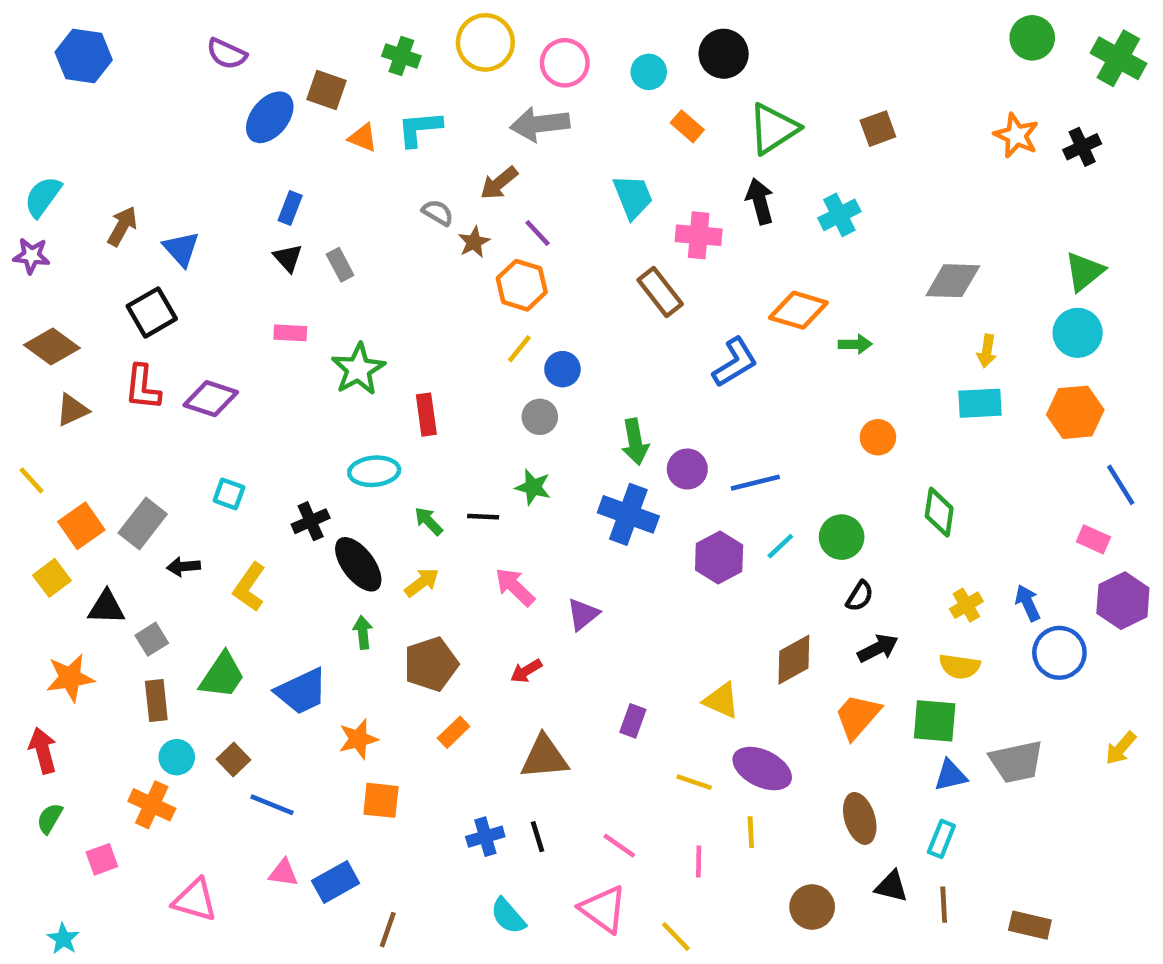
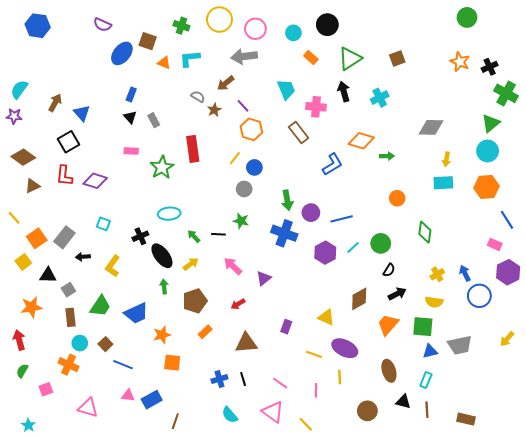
green cross: (1118, 58) -> (506, 93), moved
orange hexagon: (522, 285) -> (251, 129), moved
red rectangle: (426, 415) -> (193, 149), moved, size x1.4

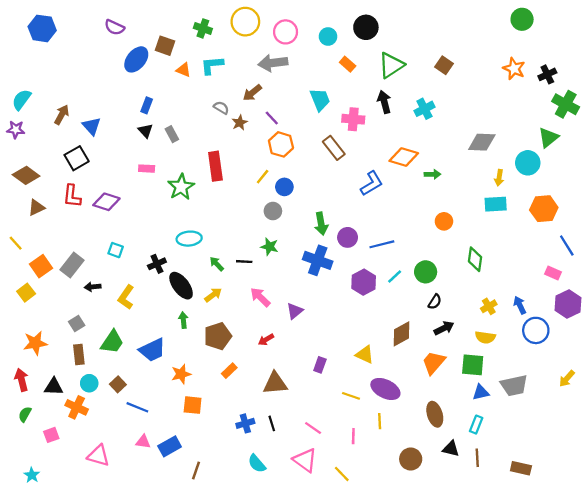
brown square: (397, 59) -> (444, 65), turned -35
cyan circle: (488, 151) -> (528, 163), moved
black triangle: (48, 275) -> (54, 387), moved

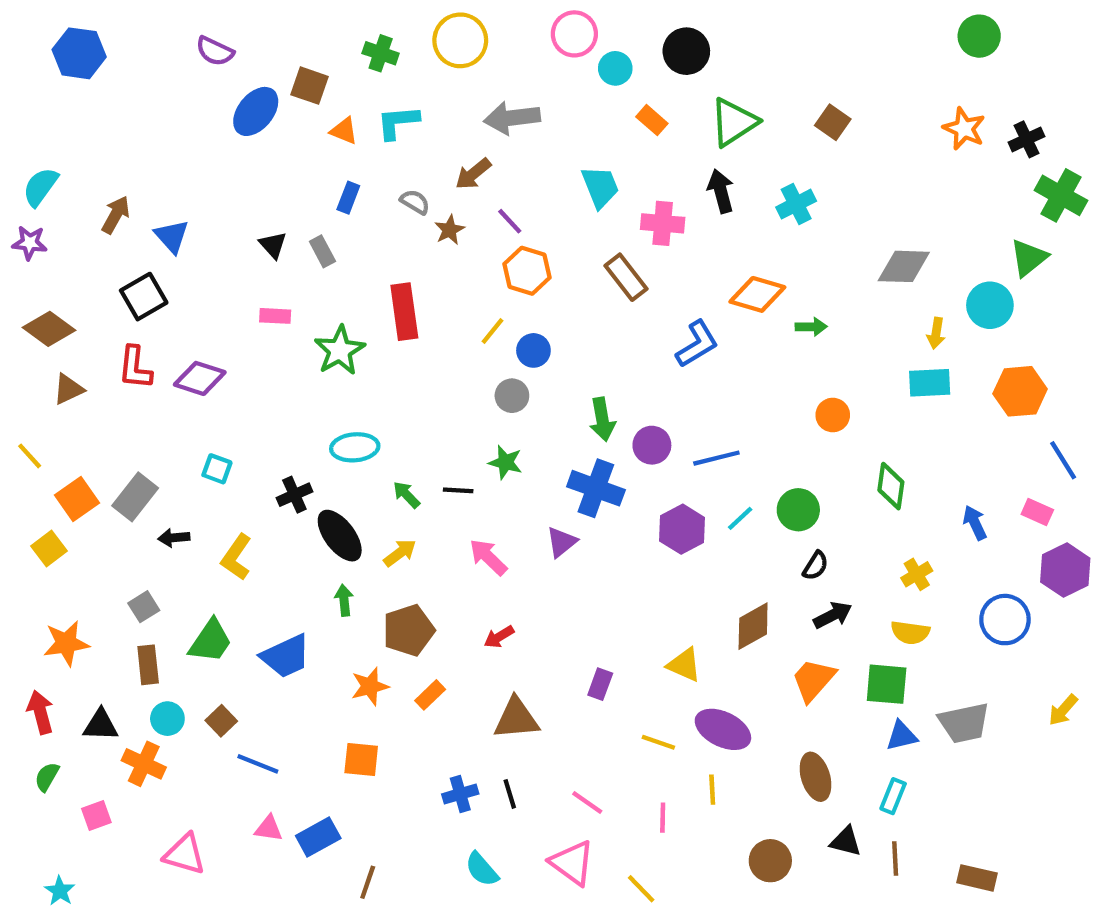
pink circle: (286, 32) -> (574, 34), moved
blue rectangle: (147, 105) -> (348, 198), moved
blue arrow: (520, 305) -> (975, 523), moved
purple triangle: (295, 311) -> (561, 542), moved
orange star: (181, 374) -> (370, 686), moved

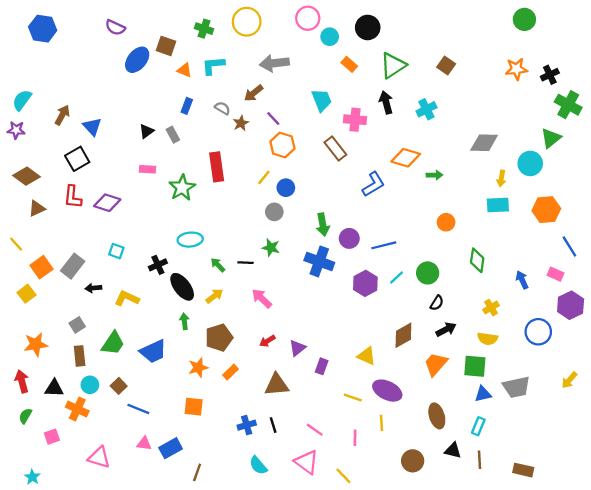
orange star: (964, 129) -> (516, 69), turned -30
black triangle: (273, 245) -> (146, 131), turned 35
purple triangle: (561, 542) -> (297, 348), moved
yellow L-shape: (236, 557) -> (127, 298), turned 80

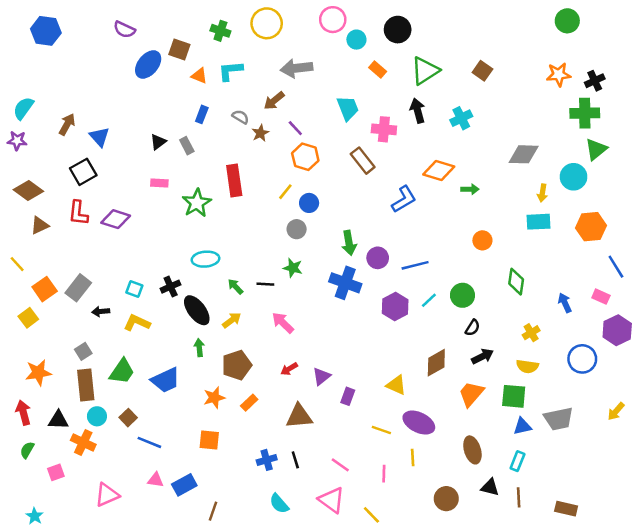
green cross: (568, 105) -> (585, 113), moved, turned -30
cyan square: (116, 251) -> (134, 289), moved
brown rectangle: (80, 356) -> (86, 385), size x1.4
pink triangle: (99, 457) -> (107, 495), turned -40

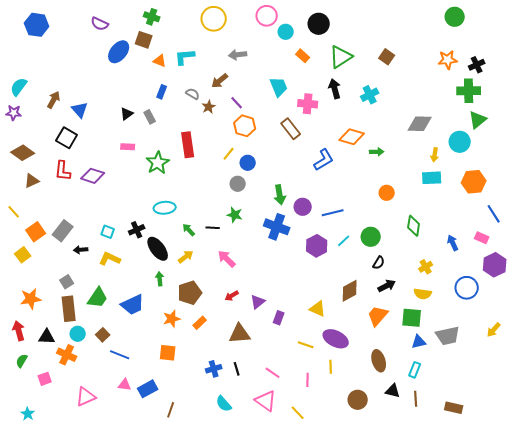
green cross: (220, 31) -> (152, 17), moved
gray arrow: (297, 68) -> (238, 55), size x0.7
black square: (83, 172) -> (67, 138), turned -30

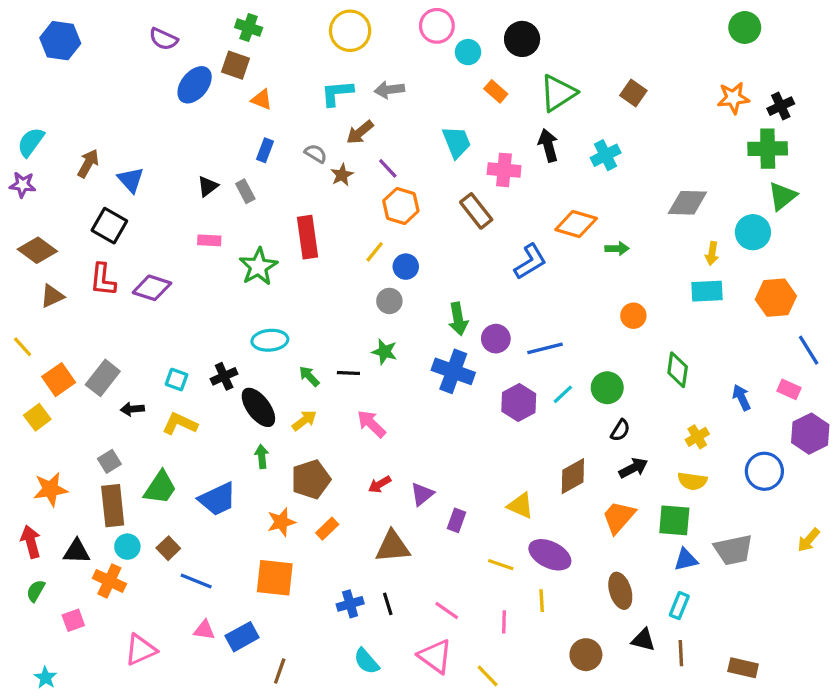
cyan L-shape: (185, 57) -> (337, 93), moved
orange square: (168, 353) -> (275, 578), size x1.4

